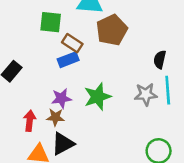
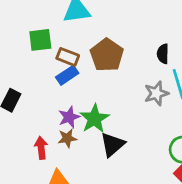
brown pentagon: (112, 30) -> (107, 55), moved
green star: (98, 97) -> (94, 119), moved
black triangle: (63, 144) -> (112, 144), moved

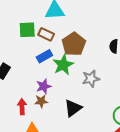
brown rectangle: (68, 57) -> (46, 34), moved
gray star: (156, 93) -> (91, 79), moved
green star: (94, 119) -> (63, 65), moved

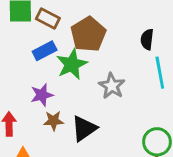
gray star: (91, 79) -> (112, 86), turned -30
brown star: (41, 101) -> (54, 121), moved

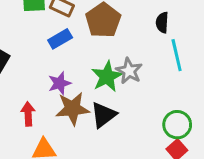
green star: (72, 64) -> (107, 76), moved
brown star: (54, 121) -> (72, 109), size x1.6

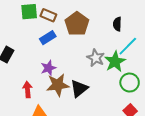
cyan line: (177, 55) -> (128, 46), turned 60
green star: (107, 76) -> (115, 62), moved
green circle: (177, 125) -> (130, 83), moved

